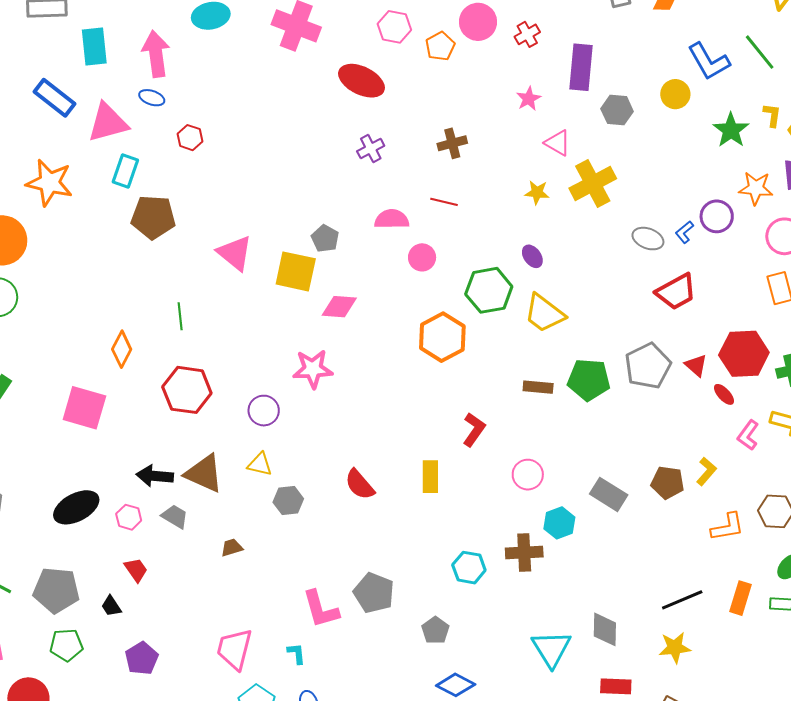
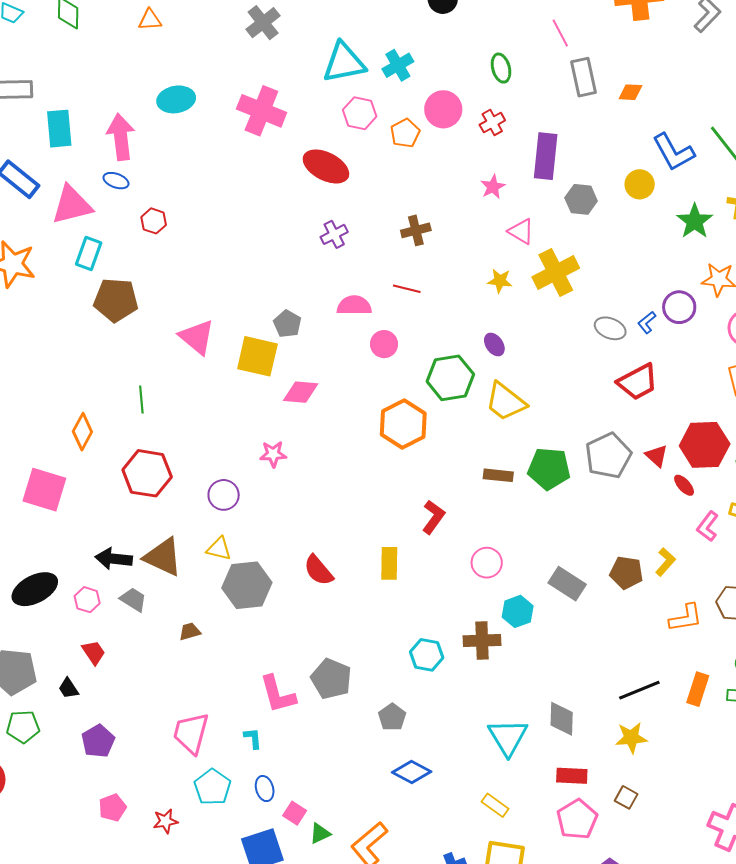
pink star: (313, 369) -> (273, 454), size x0.7
gray hexagon: (288, 501) -> (247, 585), size x1.6

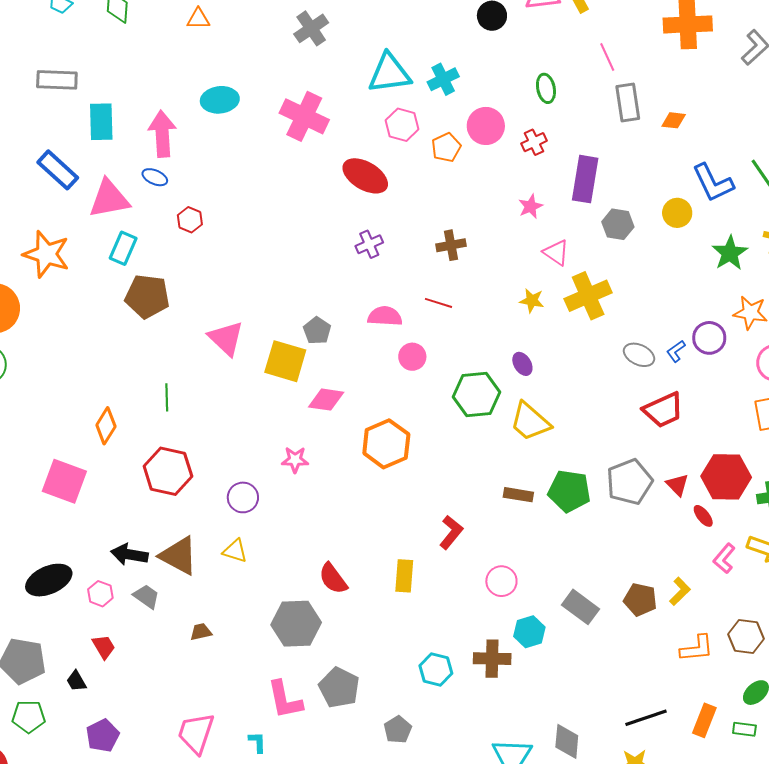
orange hexagon: (403, 424) -> (386, 444), moved
gray hexagon: (247, 585) -> (296, 624), moved

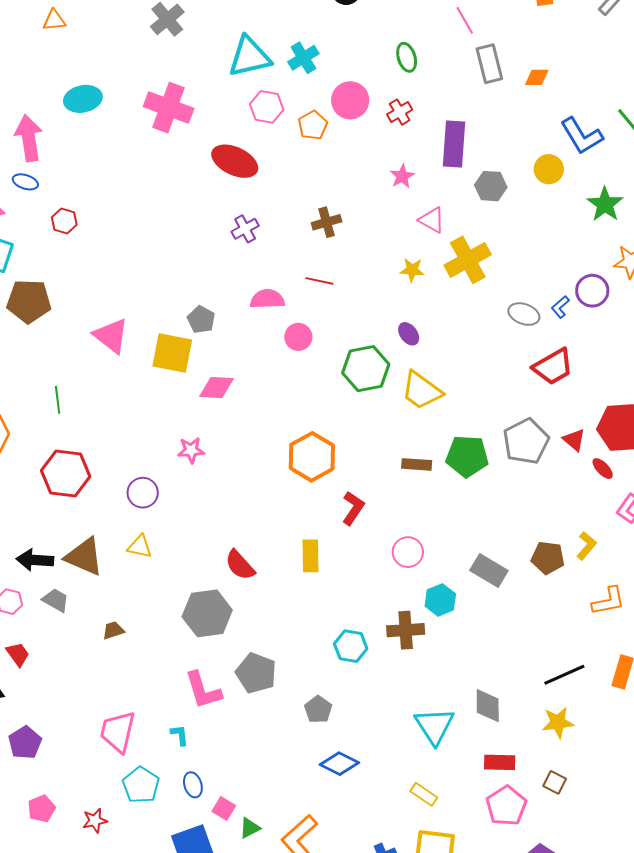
orange hexagon: (386, 444) -> (312, 457), moved

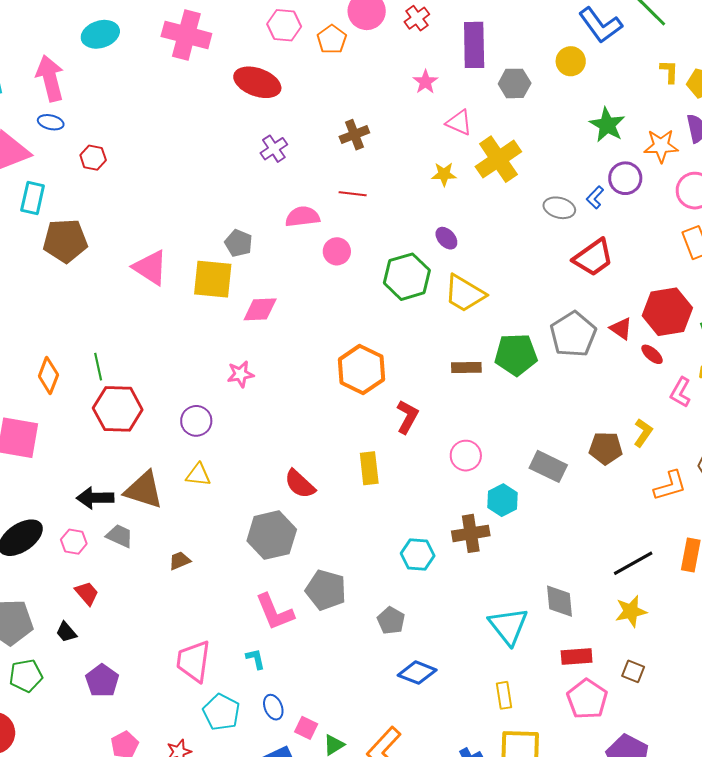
green star: (605, 204) -> (607, 125), moved
green line: (58, 400) -> (98, 367), moved
yellow rectangle: (424, 794) -> (504, 695), turned 52

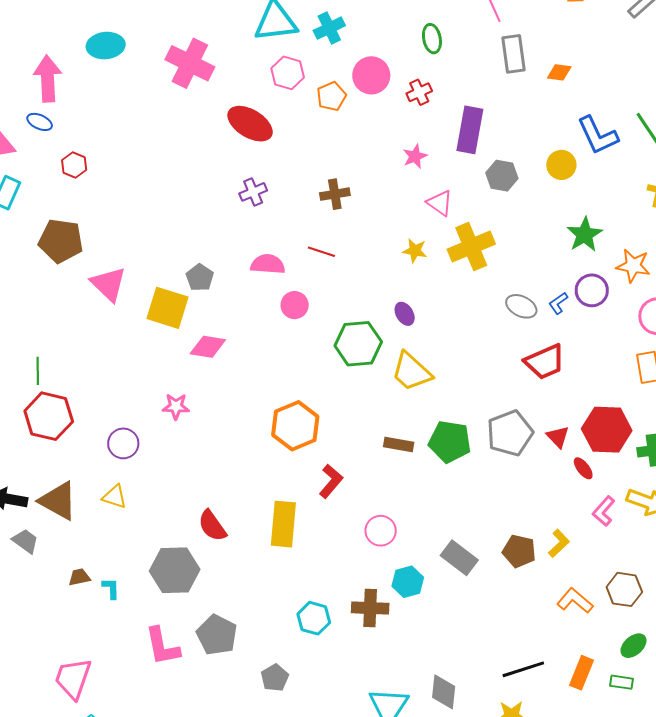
brown pentagon: (65, 241) -> (61, 241), moved
yellow rectangle: (369, 468) -> (283, 524), size x1.4
orange L-shape: (670, 486) -> (575, 601), turned -135
cyan L-shape: (255, 659) -> (111, 588), moved

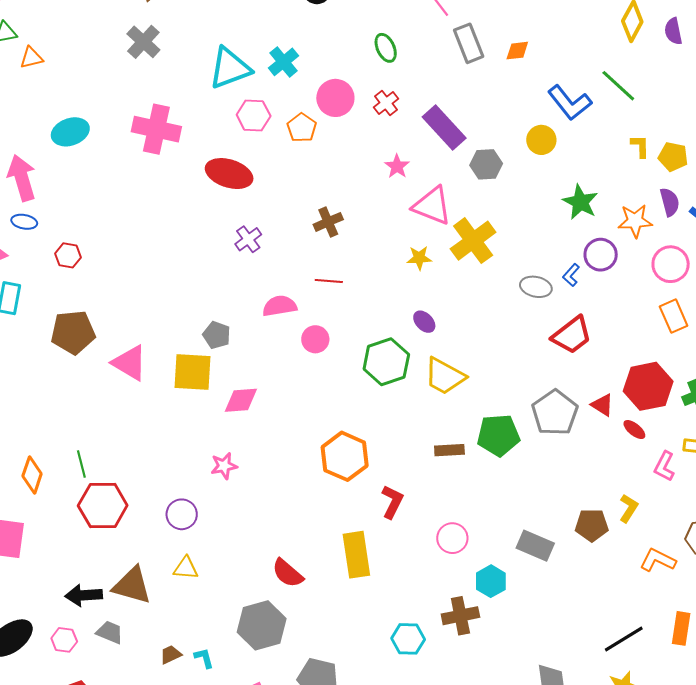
purple rectangle: (470, 130) -> (444, 128), turned -39
pink triangle: (440, 203) -> (432, 206), size x1.5

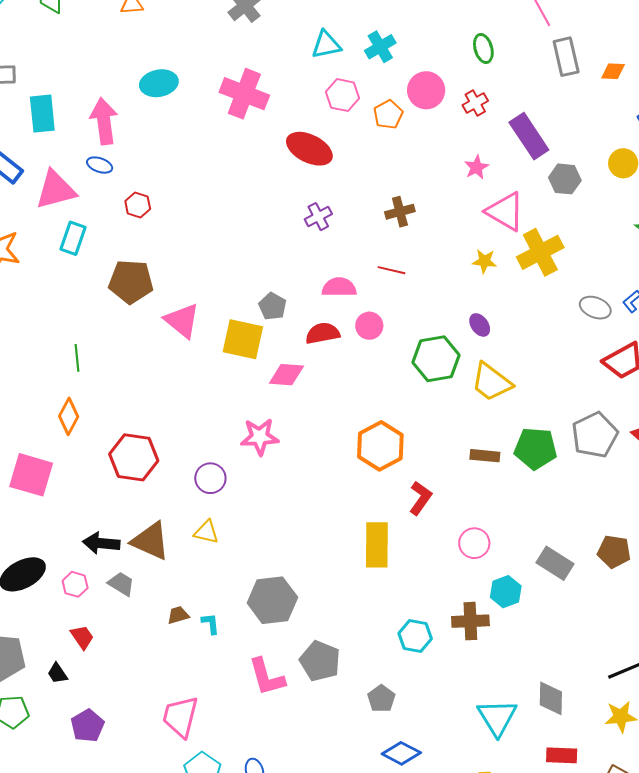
cyan triangle: (230, 68) -> (326, 45), size x0.7
green line: (81, 464) -> (77, 358), moved
pink star: (224, 466) -> (260, 437), size x1.4
red semicircle: (288, 573) -> (323, 333), moved, turned 120

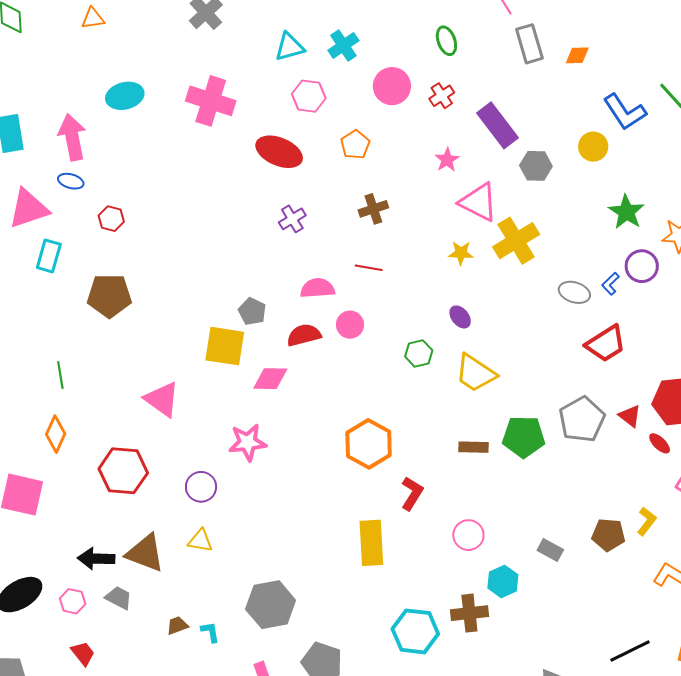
orange pentagon: (388, 115) -> (355, 145), moved
pink triangle: (182, 321) -> (162, 399), moved
green hexagon: (436, 359) -> (419, 353), size x0.6
gray rectangle: (555, 563) -> (550, 550), size x0.7
cyan hexagon: (415, 636) -> (415, 631), size x1.4

